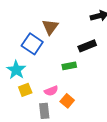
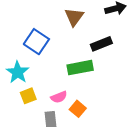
brown triangle: (50, 27) -> (74, 17), moved
green rectangle: (69, 66) -> (80, 68), size x1.5

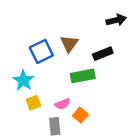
brown triangle: (74, 17) -> (69, 44), moved
blue square: (36, 42) -> (41, 51), turned 30

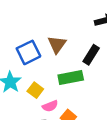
black rectangle: (103, 54) -> (91, 55), turned -36
yellow square: (34, 103) -> (35, 90), moved, turned -32

